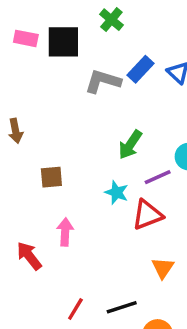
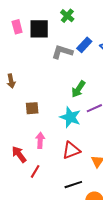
pink rectangle: (26, 38) -> (17, 27), turned 64
cyan star: (117, 193) -> (70, 117), size x1.5
red triangle: (147, 215) -> (71, 150), moved
red line: (75, 309) -> (35, 171), moved

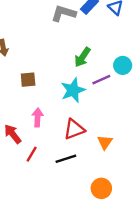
cyan star: (70, 117) -> (73, 90), turned 30
black line: (73, 185) -> (66, 159), moved

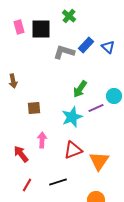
orange triangle: (105, 142) -> (99, 161), size x1.5
red line: (32, 154) -> (27, 185), moved
black line: (66, 159) -> (58, 182), moved

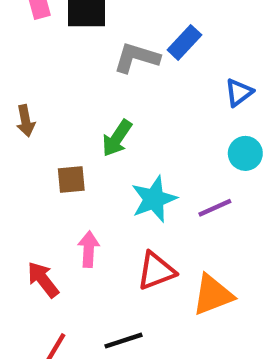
blue triangle: (108, 47) -> (239, 92), moved, turned 40
green arrow: (80, 89) -> (117, 138), moved
purple line: (96, 108) -> (215, 208), moved
orange triangle: (99, 161) -> (213, 295), turned 35

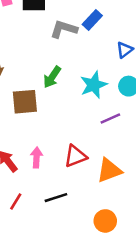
brown square: (71, 180) -> (25, 102), size x1.5
cyan star: (154, 199) -> (94, 85), moved
pink arrow: (89, 249) -> (37, 157), moved

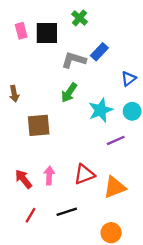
green arrow: (52, 77) -> (69, 93), moved

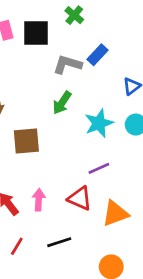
purple line: (116, 140) -> (99, 168), moved
red triangle: (84, 174) -> (80, 198), turned 45

